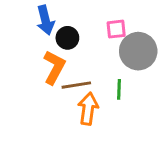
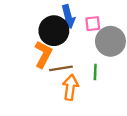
blue arrow: (45, 20) -> (68, 17), moved
black circle: (67, 38) -> (54, 31), size x1.6

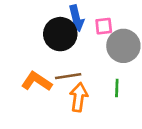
orange L-shape: (43, 54) -> (37, 81), moved, turned -84
green line: (95, 72) -> (117, 88), moved

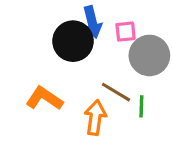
brown line: (68, 76) -> (116, 92), moved, turned 40

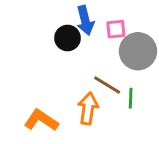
black circle: (73, 41) -> (68, 38), size x0.7
orange L-shape: (44, 98) -> (41, 120), moved

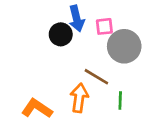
green line: (131, 98) -> (120, 100), moved

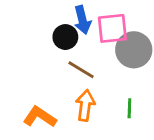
pink square: (104, 26) -> (112, 28), size x1.6
brown line: (96, 77) -> (81, 70), moved

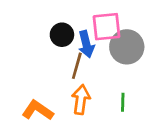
blue arrow: (82, 20) -> (86, 44), moved
brown line: (81, 70) -> (77, 66), turned 75

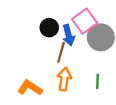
pink square: (107, 27) -> (85, 21), turned -30

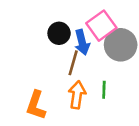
green line: (98, 81) -> (104, 90), moved
orange L-shape: (30, 88) -> (36, 105), turned -105

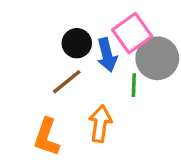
brown line: (73, 63) -> (67, 82), moved, turned 35
green line: (104, 90) -> (134, 85), moved

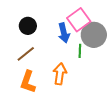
black circle: (77, 43) -> (28, 26), moved
brown line: (67, 82) -> (26, 54), moved

